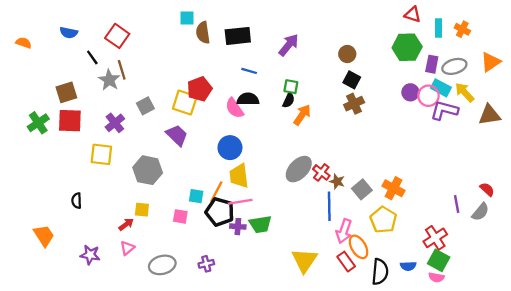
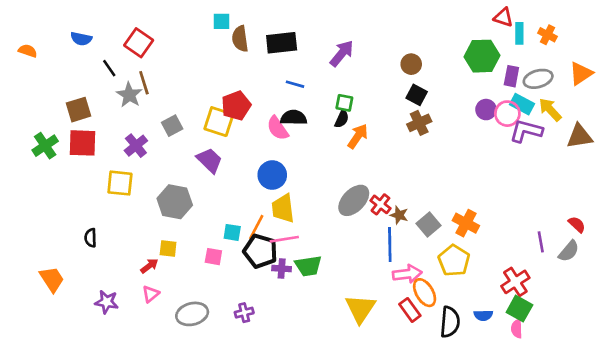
red triangle: (413, 15) -> (503, 17), moved
pink arrow: (344, 231) -> (407, 274), turned -115
pink semicircle: (436, 277) -> (517, 329), turned 77

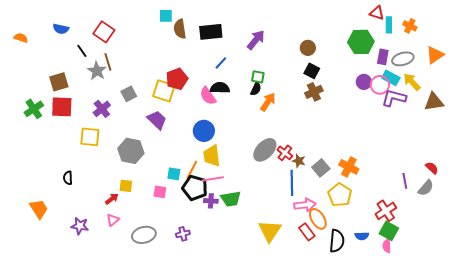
blue line: (295, 84) -> (221, 63), turned -64

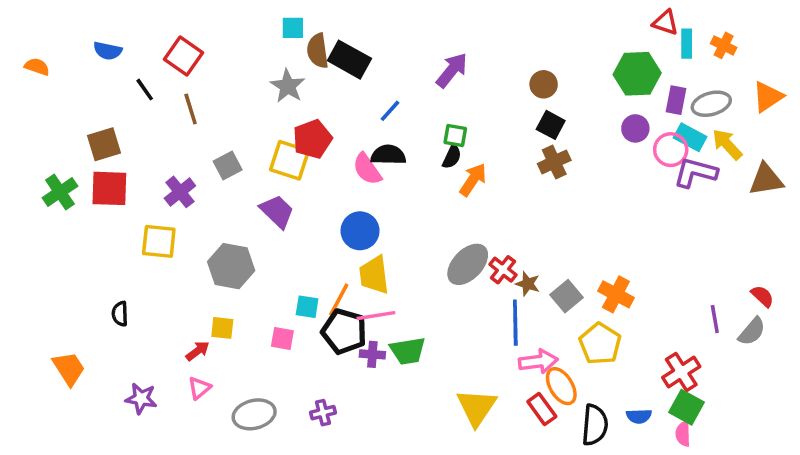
black rectangle: (211, 32) -> (349, 60), moved, turned 35
gray star: (97, 71) -> (288, 86), moved
purple circle: (364, 82) -> (635, 128), moved

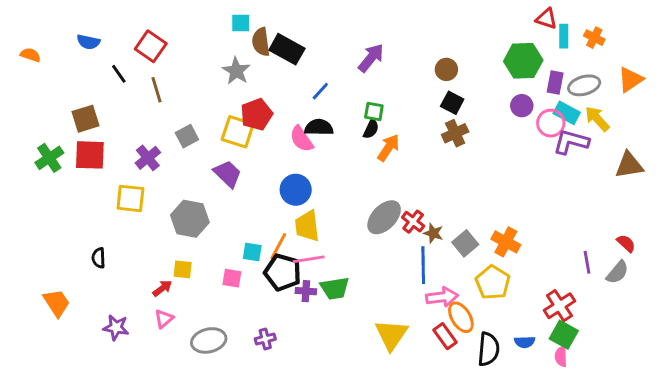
brown triangle: (766, 180) -> (629, 165), moved

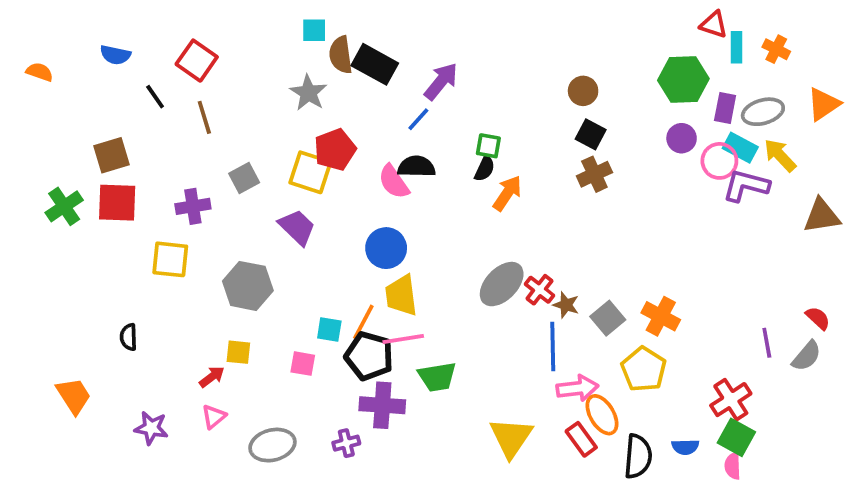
purple arrow: (371, 58) -> (441, 81), moved
purple cross: (148, 158) -> (193, 206), turned 30
purple cross: (306, 291) -> (382, 405), moved, size x1.6

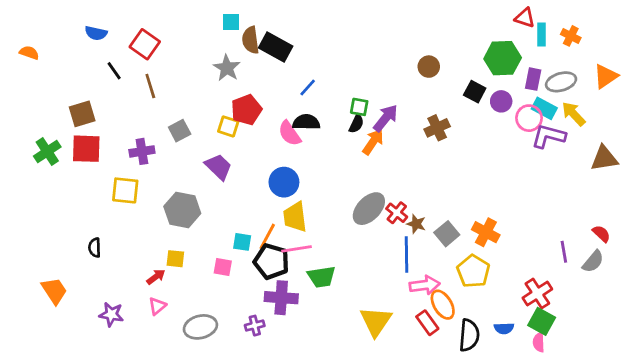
blue semicircle: (115, 55) -> (96, 33), moved
purple arrow: (441, 81) -> (386, 118), moved
black square: (591, 134) -> (475, 92), moved
yellow square: (310, 172) -> (228, 126), size x0.7

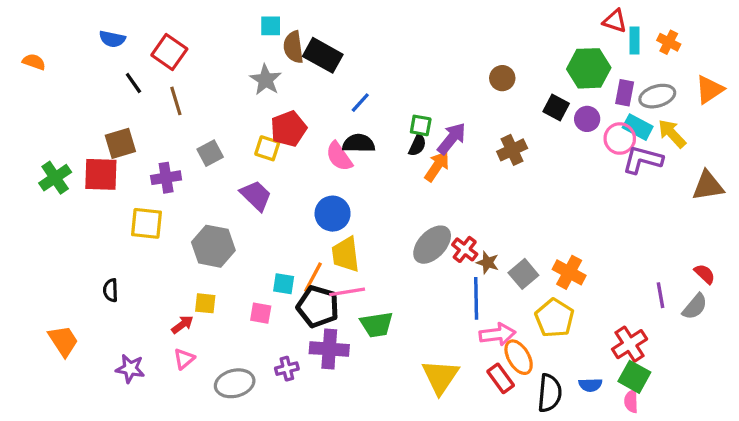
brown square: (82, 114) -> (120, 143), moved
purple cross: (255, 326) -> (287, 369), moved

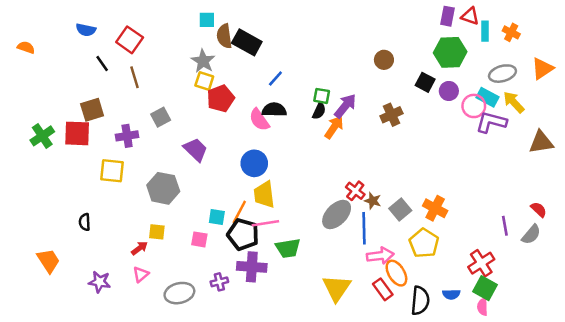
purple rectangle: (625, 93) -> (448, 16), moved
yellow square: (267, 148) -> (204, 81), moved
gray ellipse: (432, 245) -> (337, 214), moved

